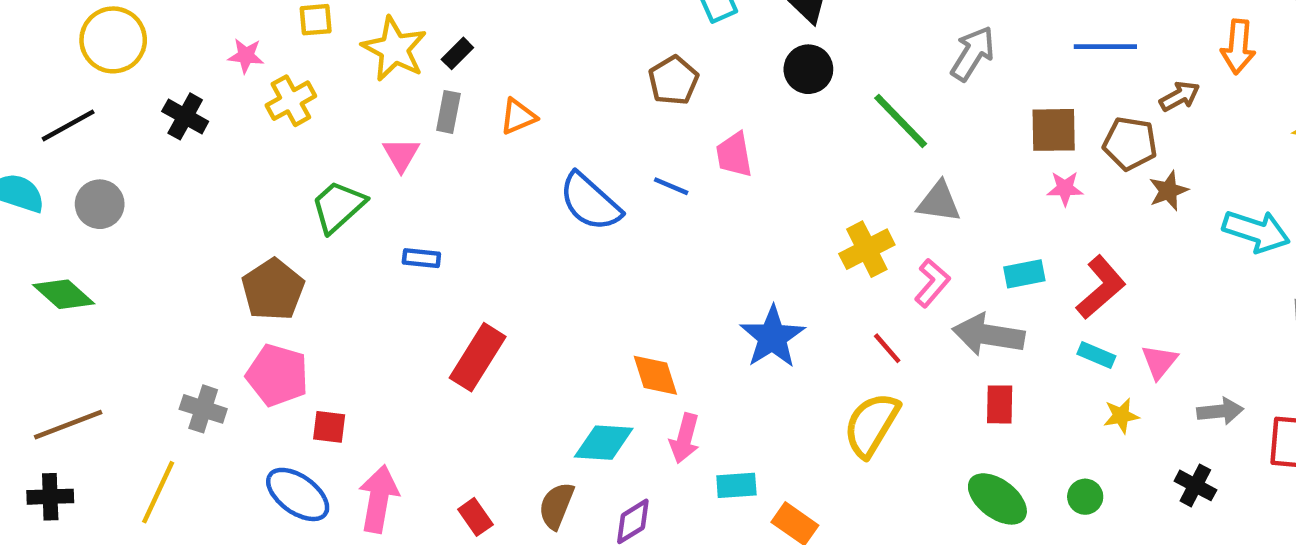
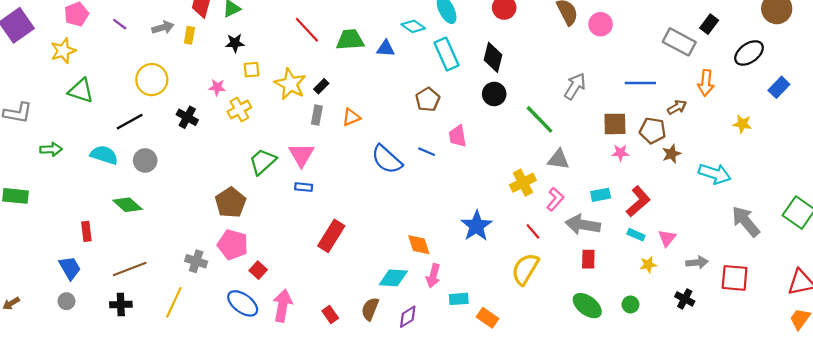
pink triangle: (401, 155) -> (301, 155), moved, size x1.4
red square: (329, 427) -> (258, 270), turned 35

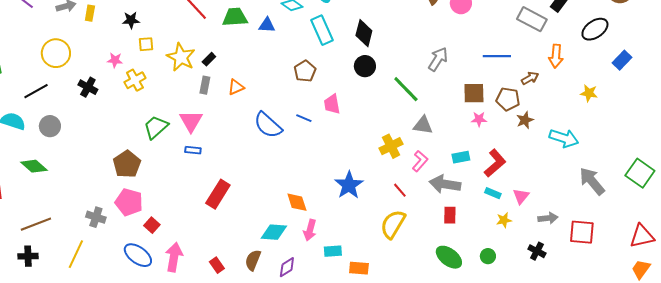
orange rectangle: (488, 318) -> (359, 268), turned -30

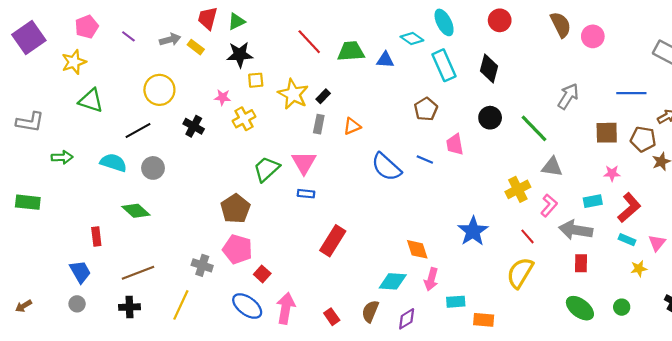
yellow rectangle: (90, 13) -> (196, 47), turned -63
black star: (131, 20) -> (240, 55), size x1.4
black circle: (365, 66) -> (490, 118), moved
pink star: (479, 119) -> (612, 173), moved

